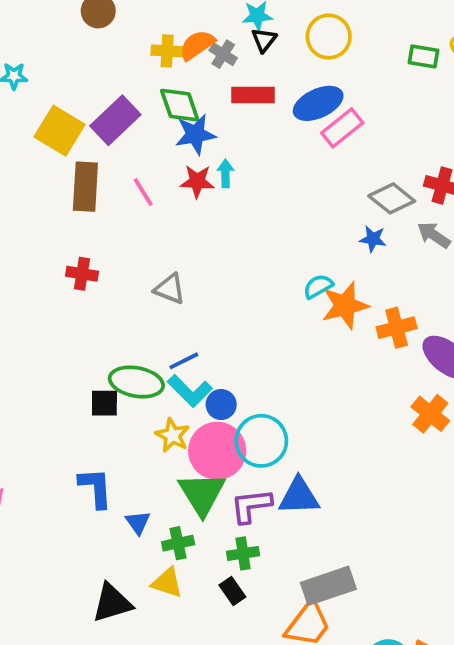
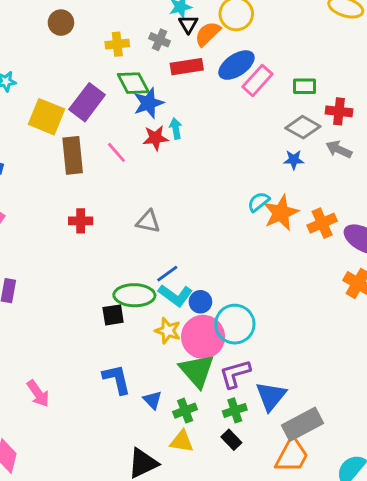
orange semicircle: (197, 45) -> (208, 34), moved
green rectangle: (424, 56) -> (304, 86), moved
blue triangle: (299, 496) -> (271, 396), moved, turned -40

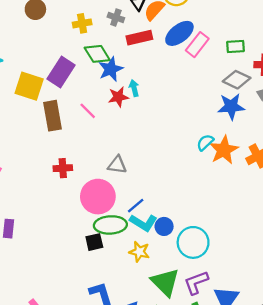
blue star: (294, 160) -> (231, 106), size x1.6
pink circle: (203, 337) -> (98, 197), moved

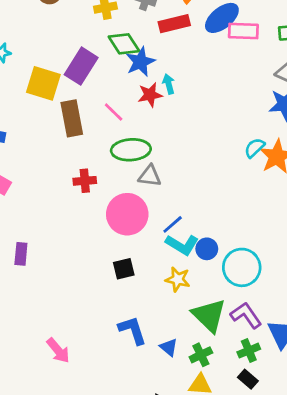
pink rectangle: (197, 45) -> (243, 31), turned 55
green ellipse: (110, 225) -> (131, 150), moved
purple L-shape: (196, 283) -> (246, 315), turned 76

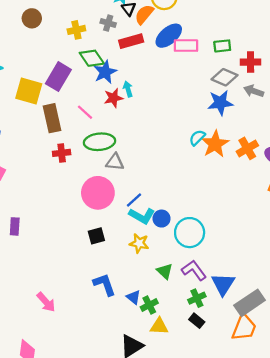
red cross: (85, 181) -> (62, 153), moved
green triangle: (209, 315) -> (165, 271), size x0.6
green cross: (201, 355) -> (149, 305), moved

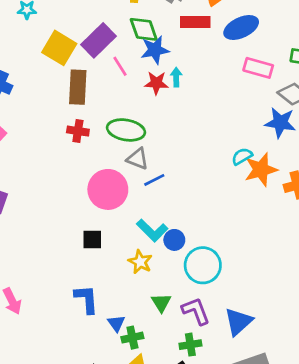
pink rectangle: (186, 46) -> (258, 68), moved
pink line: (85, 112) -> (120, 66), moved
blue line: (134, 200) -> (154, 180), moved
blue triangle: (223, 284) -> (238, 322), moved

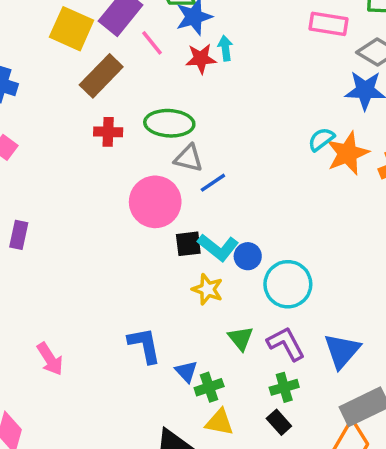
brown rectangle: (78, 87) -> (101, 76), turned 48
black square: (92, 240) -> (188, 244), moved

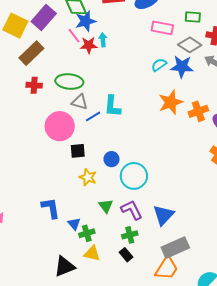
pink line: (152, 43) -> (74, 36), moved
cyan semicircle: (321, 139) -> (159, 65), moved
cyan L-shape: (218, 247) -> (112, 106), moved, turned 55

